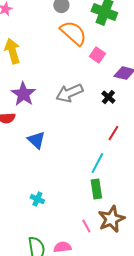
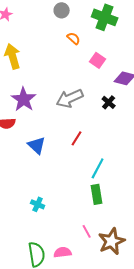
orange semicircle: (73, 33) -> (74, 38), size x0.5
red line: (113, 133) -> (77, 138), moved
brown star: (111, 219) -> (112, 241), moved

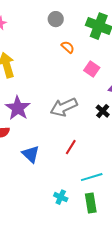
cyan line: (98, 168) -> (92, 177), turned 45
cyan cross: (38, 204) -> (61, 197), moved

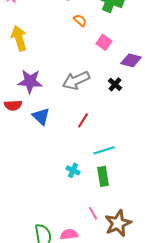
purple star: (18, 108) -> (30, 81), turned -30
blue triangle: (31, 154) -> (41, 116), moved

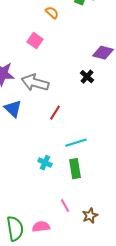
pink square: (104, 42) -> (35, 41), moved
gray arrow: (76, 80) -> (35, 83), moved, turned 40
brown star: (118, 223) -> (90, 216), size x0.6

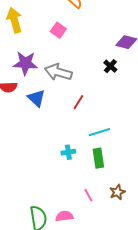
cyan cross: (45, 163) -> (68, 152), turned -32
brown star: (90, 216) -> (117, 192), moved

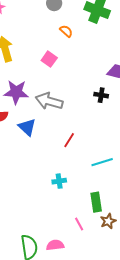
black cross: (110, 66) -> (101, 95), turned -32
red line: (78, 102) -> (69, 140), moved
cyan line: (99, 132) -> (102, 162), moved
green rectangle: (98, 158) -> (96, 202), moved

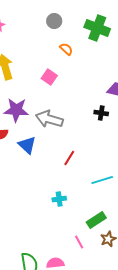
green rectangle: (96, 202) -> (96, 220), turned 66

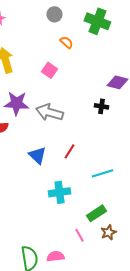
blue triangle: (27, 145) -> (37, 155), moved
cyan cross: (59, 199) -> (59, 192), size x1.5

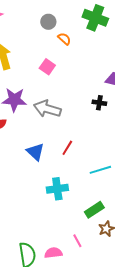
gray circle: (54, 14) -> (48, 22), moved
pink line: (79, 235) -> (77, 241), moved

